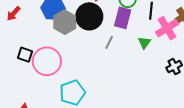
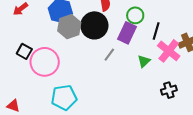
pink cross: (167, 28) -> (169, 51), turned -30

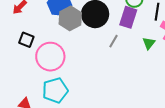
black square: (24, 51) -> (26, 40), moved
cyan pentagon: (64, 97) -> (55, 90), moved

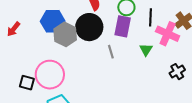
black square: (26, 40) -> (27, 83), moved
gray line: (114, 41) -> (111, 52), turned -40

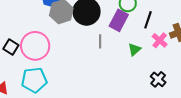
pink cross: (168, 34) -> (160, 40), size x0.7
black cross: (177, 72) -> (158, 79), turned -35

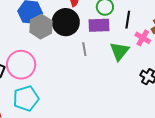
purple rectangle: (119, 20) -> (99, 25), turned 70
green triangle: (134, 49) -> (119, 51), size x1.5

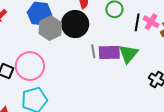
purple rectangle: (99, 25) -> (109, 53), moved
pink cross: (143, 38) -> (151, 22), moved

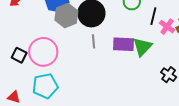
pink cross: (151, 22) -> (167, 27), moved
gray line: (93, 51) -> (94, 41), moved

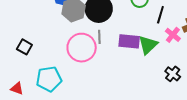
pink cross: (167, 27) -> (173, 35), moved
pink circle: (43, 52) -> (82, 48), moved

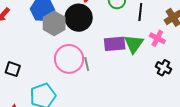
pink cross: (173, 35) -> (157, 38), moved
gray line: (99, 37) -> (87, 64), moved

